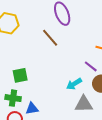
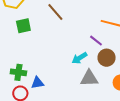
green square: (20, 75) -> (23, 26), moved

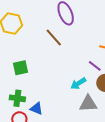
green square: (23, 26) -> (21, 68), moved
blue triangle: (37, 83) -> (36, 109), turned 32

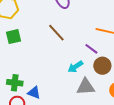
brown line: (54, 38) -> (56, 33), moved
green square: (21, 68) -> (14, 37), moved

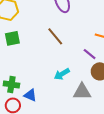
cyan arrow: (75, 67) -> (62, 74), moved

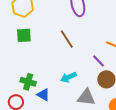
green cross: (11, 84) -> (28, 82), moved
blue triangle: (30, 95) -> (43, 95), moved

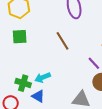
cyan arrow: (68, 77) -> (43, 77), moved

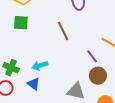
green cross: (23, 83) -> (11, 68), moved

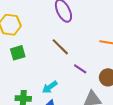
purple line: (92, 56) -> (80, 69), moved

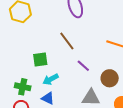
green square: (18, 53) -> (40, 59), moved

